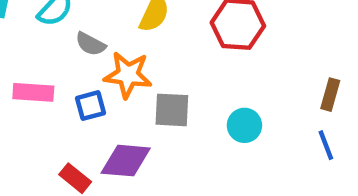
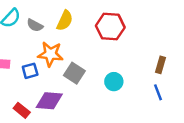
gray semicircle: (91, 44) -> (35, 25), moved
gray square: (172, 110) -> (74, 73), turned 30

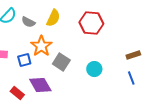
orange star: (50, 54) -> (41, 46), turned 30
brown rectangle: (160, 65) -> (133, 55), turned 56
purple diamond: (49, 101) -> (40, 85), turned 55

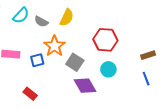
red hexagon: (91, 23) -> (105, 40), moved
purple diamond: (40, 85) -> (85, 86), moved

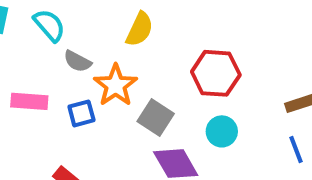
cyan semicircle: (21, 15) -> (49, 25), turned -84
gray semicircle: (41, 22) -> (77, 61), moved

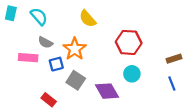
yellow semicircle: (140, 29) -> (88, 19), turned 114
gray semicircle: (77, 61) -> (45, 42), moved
gray square: (156, 117) -> (76, 80), moved

